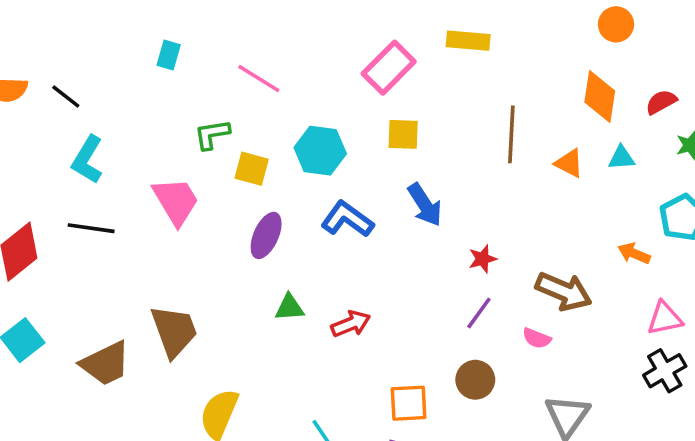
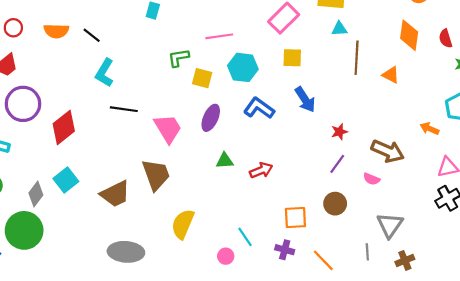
pink line: (259, 78) -> (219, 36), moved, turned -40
red semicircle: (661, 102) -> (446, 38), turned -78
cyan triangle: (621, 158) -> (339, 29), moved
pink trapezoid: (176, 201) -> (168, 129), moved
black line: (91, 228) -> (124, 109), moved

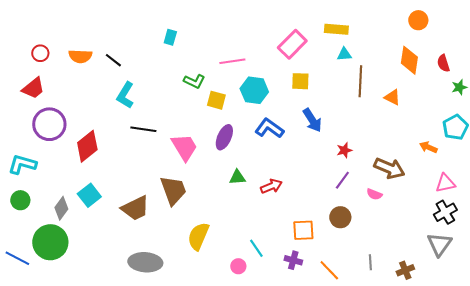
green L-shape: (179, 58) -> (194, 81), turned -145
gray triangle: (390, 225) -> (439, 244), moved

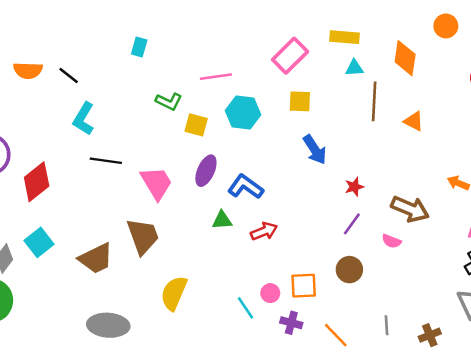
orange diamond: (409, 60) -> (405, 58), moved
blue L-shape: (269, 128) -> (246, 187), moved
pink circle: (238, 266) -> (270, 293), moved

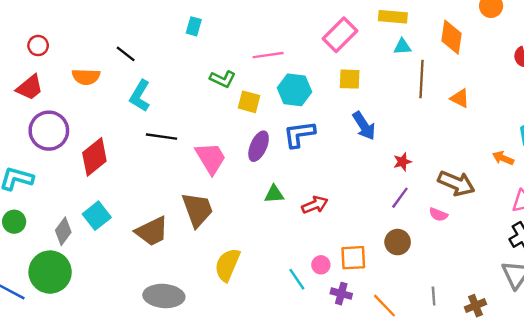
orange semicircle: (28, 70) -> (86, 77), moved
blue L-shape: (246, 187) -> (299, 134), moved, turned -44

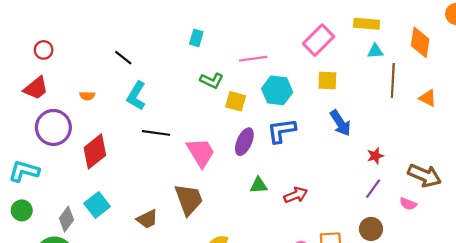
cyan rectangle: (194, 26) -> (196, 38), moved
orange semicircle: (86, 77) -> (87, 96), moved, size x0.6
brown trapezoid: (152, 231) -> (147, 219), size x0.7

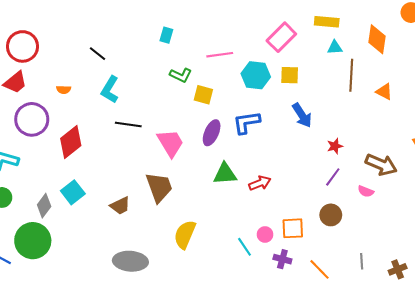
red circle: (44, 50) -> (22, 46), size x1.8
cyan hexagon: (277, 90) -> (256, 75), moved
green triangle: (259, 185) -> (225, 174), size x1.4

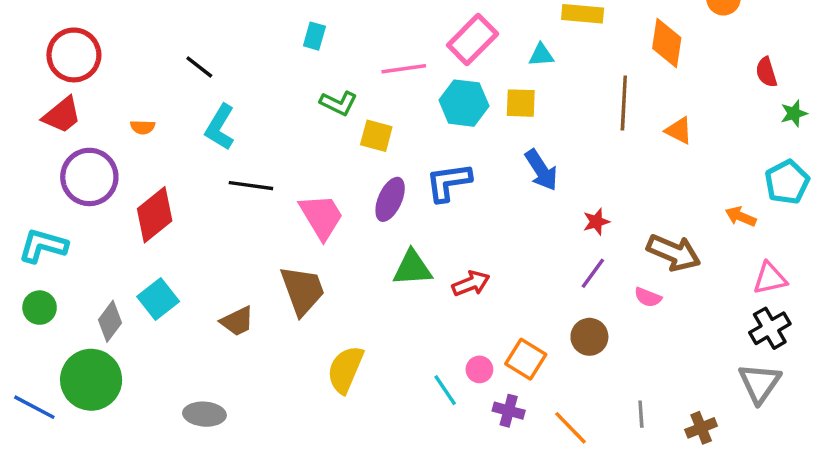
pink rectangle: (281, 37) -> (473, 39), moved
cyan triangle: (335, 47) -> (541, 55), moved
orange square: (293, 228) -> (526, 359), turned 35
gray ellipse: (130, 261) -> (204, 414), moved, size x0.7

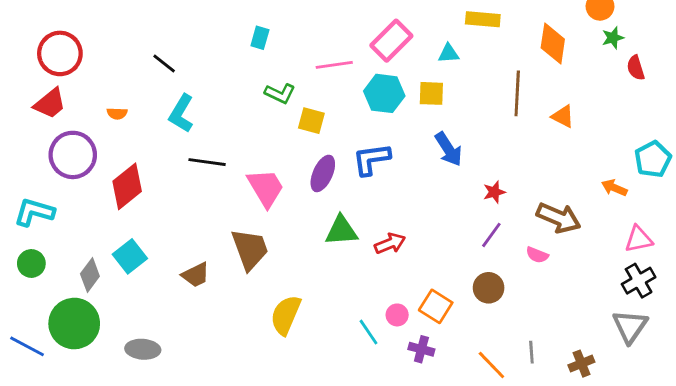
green star: (794, 113) -> (613, 38), moved
gray ellipse: (204, 414) -> (143, 349), moved
orange line: (571, 428) -> (491, 365), moved

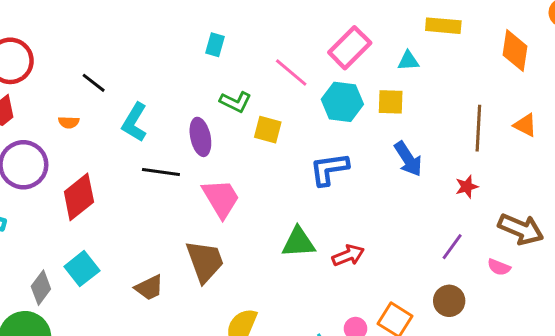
black line: (164, 63) -> (94, 83), moved
pink line: (334, 65) -> (291, 73), turned 48
brown line: (517, 93) -> (478, 128), moved
purple ellipse: (323, 173) -> (200, 137), moved, turned -36
red star: (494, 192) -> (467, 187), moved

